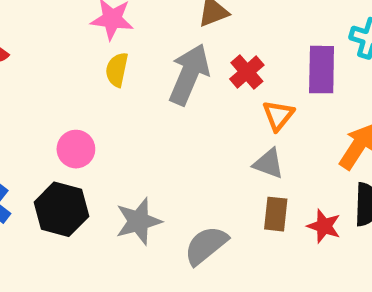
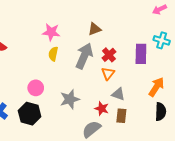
orange triangle: (278, 115) -> (108, 73), moved
gray star: (139, 221) -> (70, 99), moved
red star: (324, 226) -> (102, 109), moved

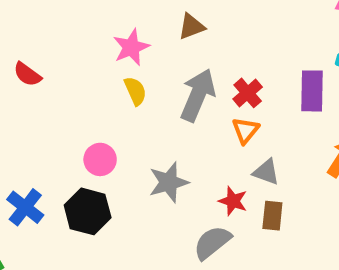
brown triangle: (95, 29) -> (191, 27), moved
pink star: (51, 32) -> (131, 47), turned -30
yellow semicircle: (53, 54) -> (135, 91), turned 144

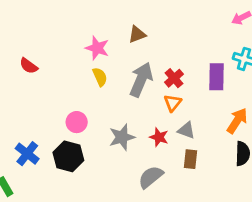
pink star: (131, 47) -> (97, 48), turned -30
red star: (233, 201) -> (159, 137), moved

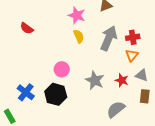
red cross: (174, 78) -> (133, 37), turned 32
gray star: (122, 137) -> (95, 80), turned -30

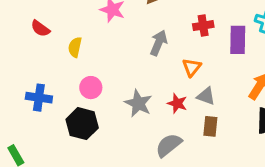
yellow semicircle: (79, 36) -> (75, 47), moved, turned -144
red cross: (133, 37) -> (203, 26), moved
gray arrow: (109, 38) -> (159, 43), size x0.7
blue cross: (26, 92) -> (39, 98), moved, turned -30

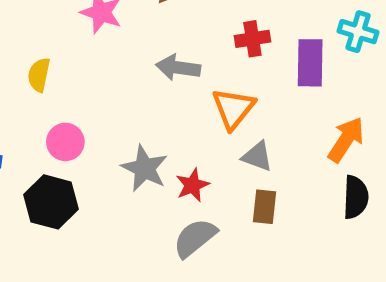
gray arrow: (159, 43) -> (178, 68), turned -105
orange triangle: (192, 67) -> (233, 108), size x1.4
red star: (177, 103) -> (192, 185), moved, turned 30

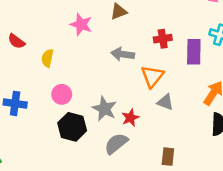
black hexagon: (51, 202) -> (72, 127), moved
brown rectangle: (264, 207) -> (168, 157), moved
gray semicircle: (195, 238) -> (116, 144), moved

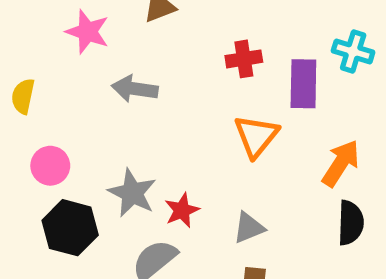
gray arrow: (123, 54) -> (135, 89), moved
orange triangle: (152, 76) -> (256, 136), moved
gray triangle: (165, 102) -> (249, 228), moved, turned -42

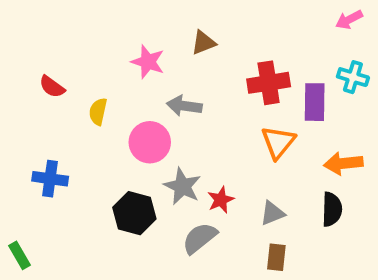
red cross: (244, 59) -> (269, 83), size x1.5
orange arrow: (341, 163) -> (343, 163), turned -129
pink circle: (50, 166) -> (150, 142), moved, size x1.4
black semicircle: (351, 223) -> (332, 209), moved

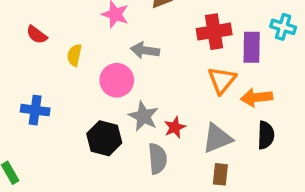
orange arrow: (343, 163) -> (256, 97), moved
gray triangle: (272, 213) -> (217, 138), size x1.5
gray semicircle: (200, 238) -> (158, 159), turned 124

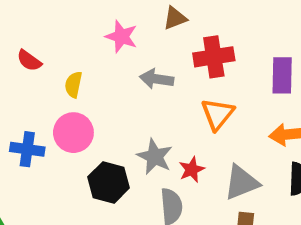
red cross: (214, 32) -> (214, 57), moved
pink circle: (117, 80) -> (73, 133), moved
orange triangle: (222, 80) -> (218, 114), moved

